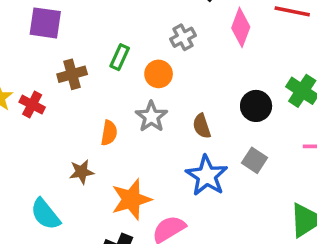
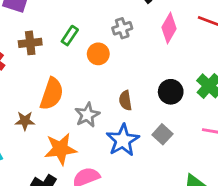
gray star: (151, 117) -> (87, 115), moved
orange semicircle: (109, 133) -> (52, 94), size x1.6

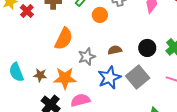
brown semicircle: (125, 100) -> (115, 50), turned 80
brown star: (25, 121) -> (40, 75), moved
gray square: (162, 134) -> (138, 77), size x1.6

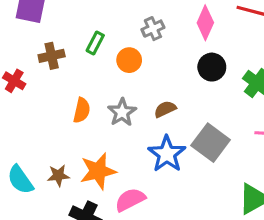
orange semicircle: (64, 39) -> (82, 110), size x0.7
black circle: (147, 48) -> (212, 67), moved
gray star: (87, 57) -> (122, 112), moved

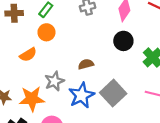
orange circle: (129, 60) -> (46, 32), moved
orange semicircle: (82, 110) -> (28, 55), turned 36
gray star: (122, 112) -> (54, 81), moved

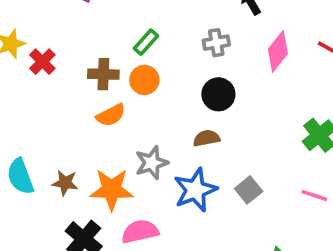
brown cross: (14, 13) -> (103, 74), moved
black circle: (123, 41) -> (218, 94), moved
gray square: (113, 93) -> (249, 190), size x0.6

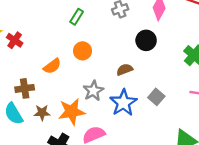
brown cross: (103, 74) -> (25, 88), moved
orange circle: (144, 80) -> (83, 51), moved
black circle: (218, 94) -> (146, 40), moved
orange semicircle: (111, 115) -> (52, 66), moved

